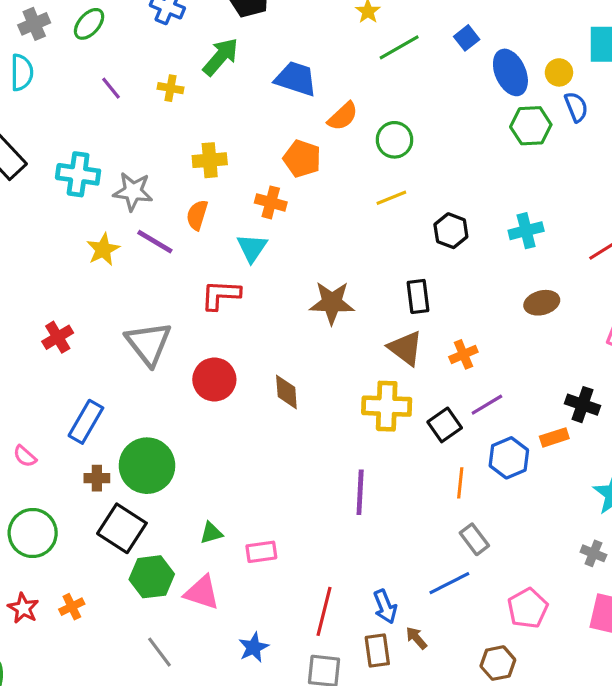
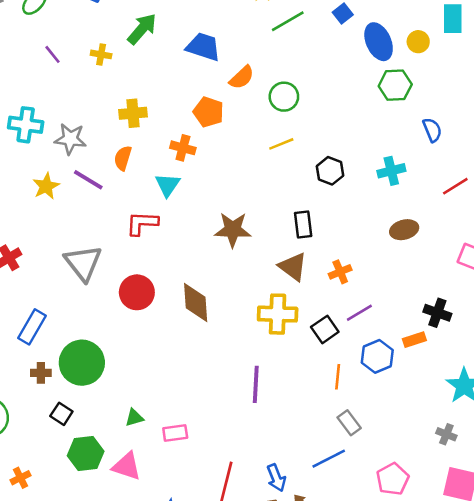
blue semicircle: (576, 107) -> (432, 130), moved
brown diamond: (286, 392) -> (196, 303), size x1.4
black square: (122, 528) -> (61, 414), size x0.6

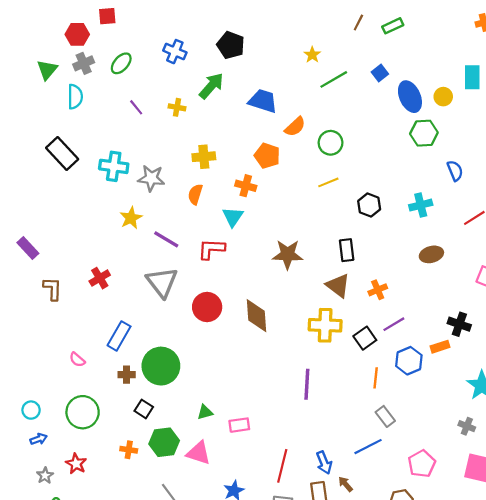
purple line: (88, 180) -> (166, 239), moved
orange cross: (20, 478) -> (129, 450), moved, turned 35

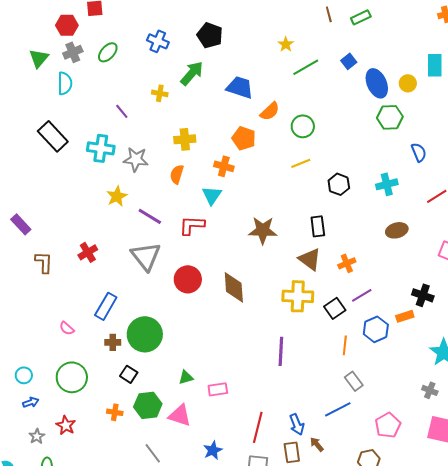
brown line: (358, 23) -> (329, 14), turned -42
purple line: (136, 107) -> (122, 111), moved

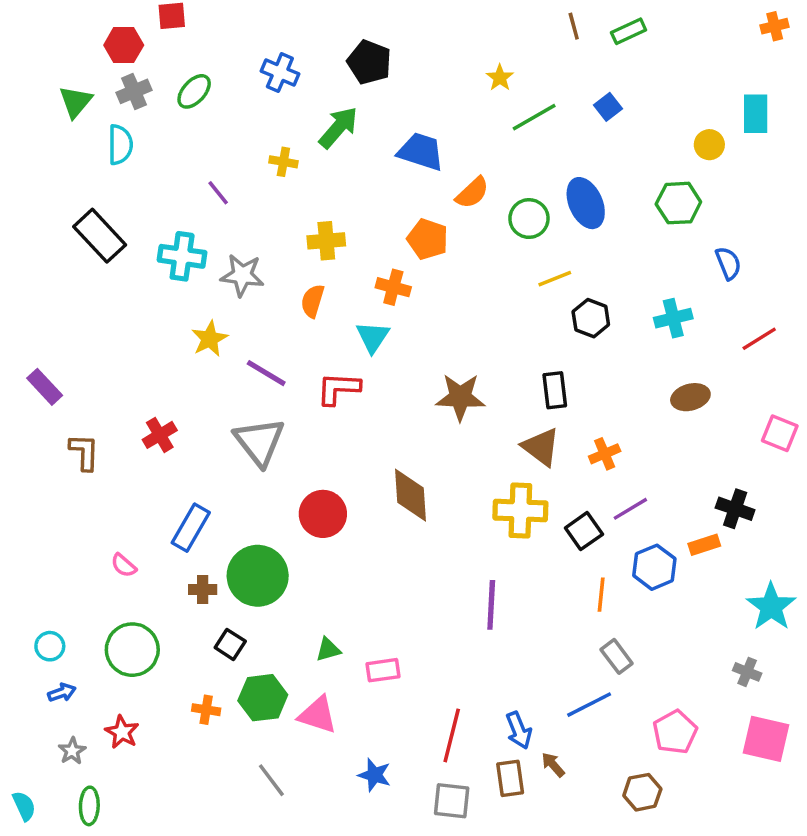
blue ellipse: (377, 83) -> (586, 203), moved
yellow line: (301, 163) -> (555, 279), moved
red circle: (188, 279) -> (323, 514), moved
blue star: (213, 450) -> (374, 775), turned -30

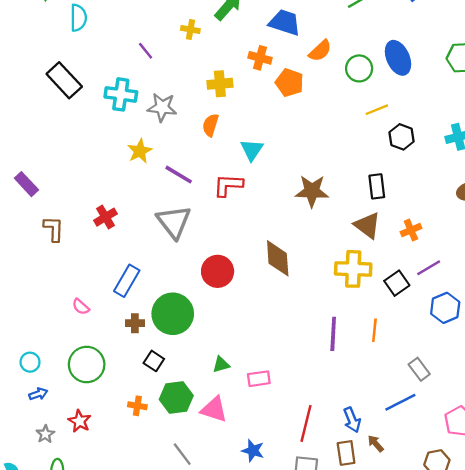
orange cross: (393, 287) -> (260, 58), moved
orange line: (601, 595) -> (374, 330), moved

